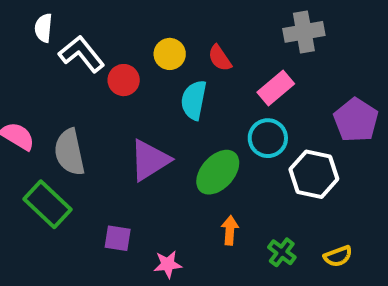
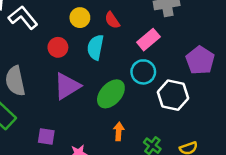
red circle: (124, 80) -> (58, 47), moved

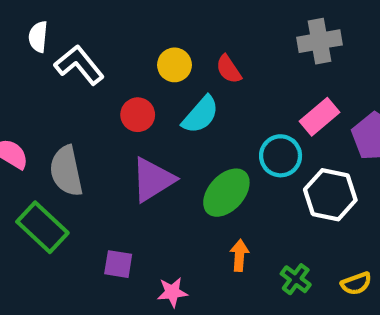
pink rectangle: (148, 40) -> (319, 117), moved
cyan semicircle: (95, 47) -> (200, 115), turned -150

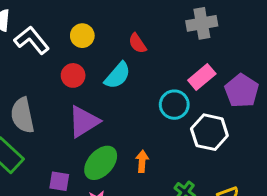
yellow circle: (174, 65) -> (82, 36), moved
green ellipse: (226, 193) -> (101, 163), moved
orange arrow: (239, 255) -> (142, 161), moved

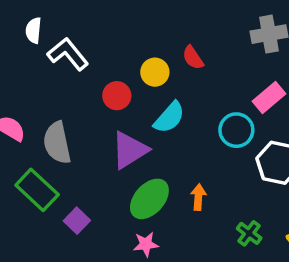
yellow circle: (82, 36) -> (155, 72), moved
cyan semicircle: (118, 75) -> (169, 117), moved
purple square: (59, 181) -> (77, 221), moved, turned 35

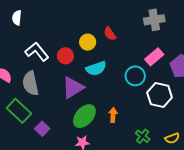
white L-shape: (68, 54) -> (37, 52), moved
cyan semicircle: (169, 117) -> (96, 69), turned 30

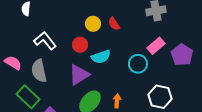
yellow circle: (88, 42) -> (93, 24), moved
red circle: (65, 56) -> (80, 45), moved
white hexagon: (160, 95) -> (160, 97), moved

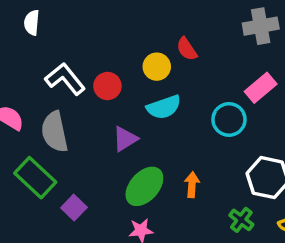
yellow circle: (93, 24) -> (157, 67), moved
red circle: (80, 45) -> (107, 86), moved
purple triangle: (79, 75) -> (125, 139), size x0.7

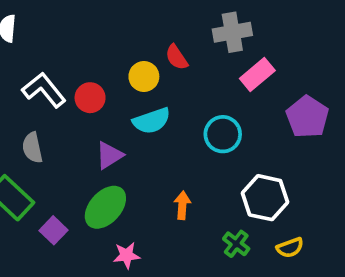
gray cross: (261, 26) -> (232, 32), moved
pink rectangle: (261, 88) -> (257, 75), moved
gray semicircle: (55, 132) -> (32, 148), size x0.7
green ellipse: (144, 186) -> (105, 207), moved

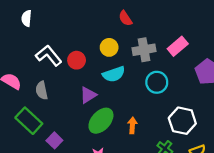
gray cross: (232, 32) -> (144, 50), moved
red semicircle: (177, 57) -> (125, 18), moved
green ellipse: (105, 207) -> (101, 121), moved

